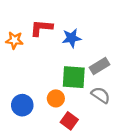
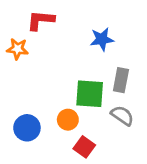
red L-shape: (41, 28) -> (41, 20), moved
blue star: (72, 38) -> (102, 39), moved
gray rectangle: (99, 66) -> (121, 80), turned -48

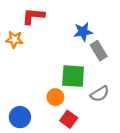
gray rectangle: (121, 80) -> (99, 51), moved, turned -42
gray semicircle: (122, 116) -> (100, 94), turned 114
blue circle: (27, 128) -> (20, 117), moved

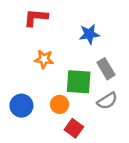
orange star: (14, 40) -> (44, 59), moved
gray rectangle: (99, 51) -> (106, 69), moved
blue circle: (20, 117) -> (21, 106), moved

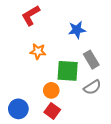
red L-shape: (36, 17) -> (31, 15), turned -35
blue circle: (21, 106) -> (18, 109), moved
red square: (74, 128) -> (52, 111), moved

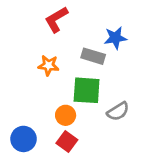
red L-shape: (31, 15) -> (56, 19), moved
blue star: (77, 30) -> (115, 38), moved
gray rectangle: (91, 60) -> (93, 56), moved, turned -42

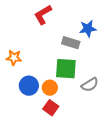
orange star: (48, 65) -> (14, 58), moved
blue circle: (24, 139) -> (29, 86), moved

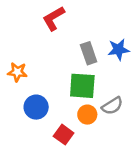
blue star: (88, 29) -> (119, 50), moved
gray rectangle: (71, 43) -> (89, 53), turned 54
orange circle: (50, 88) -> (87, 115), moved

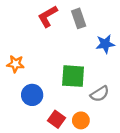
gray rectangle: (89, 53) -> (79, 18), moved
orange circle: (87, 115) -> (81, 120), moved

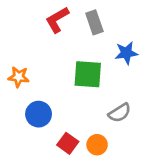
green square: (73, 76) -> (88, 74), moved

